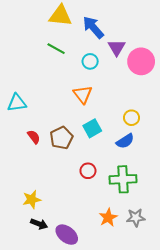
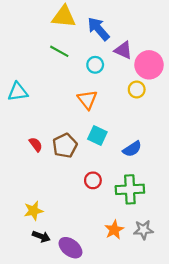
purple triangle: (117, 48) -> (123, 50), turned -36
cyan triangle: (17, 103) -> (18, 92), moved
yellow circle: (132, 118) -> (137, 89), moved
cyan square: (92, 128) -> (97, 136), turned -36

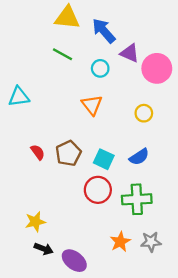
yellow circle: (137, 89) -> (144, 113), moved
cyan square: (97, 136) -> (104, 159), moved
red circle: (93, 180) -> (98, 190), size x1.5

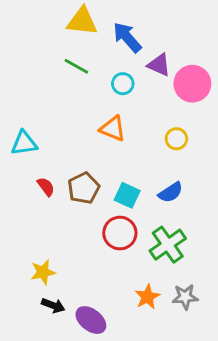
cyan triangle: (19, 97) -> (24, 143), moved
orange triangle: (92, 105) -> (113, 129), turned -30
green cross: (137, 199) -> (168, 245), turned -32

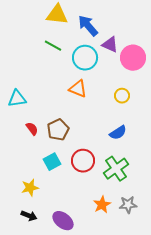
cyan circle: (123, 84) -> (85, 58), size x1.6
cyan square: (127, 195) -> (52, 162), moved, turned 36
black arrow: (53, 306) -> (29, 216), moved

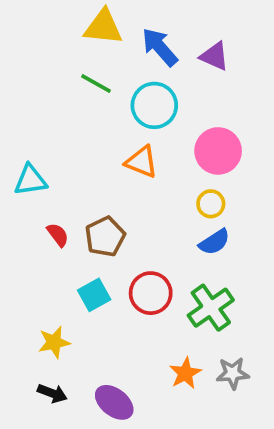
purple triangle: (110, 45) -> (214, 56), moved
pink circle: (133, 58) -> (218, 151), moved
yellow circle: (122, 96) -> (211, 204), moved

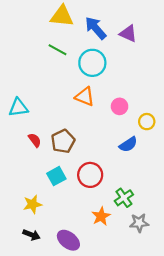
pink circle: (218, 151) -> (120, 106), moved, size x0.6
yellow circle: (211, 204) -> (147, 122), moved
green cross: (211, 308) -> (124, 198), moved, size x0.7
orange star: (185, 373) -> (101, 216), moved

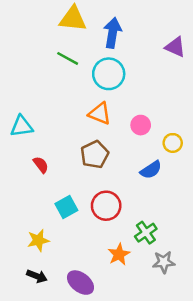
blue arrow: (96, 28) -> (113, 33), turned 50
purple triangle: (128, 33) -> (175, 47), moved
brown pentagon: (63, 141) -> (95, 154), moved

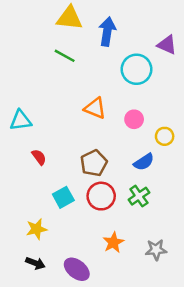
cyan circle: (109, 74) -> (137, 69), moved
brown pentagon: (95, 154) -> (94, 163), moved
green cross: (146, 233) -> (139, 196), moved

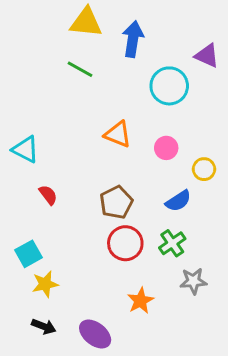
cyan triangle: (21, 120) -> (26, 149), turned 35
cyan square: (63, 197) -> (29, 254), moved
gray star: (156, 250) -> (193, 281), moved

